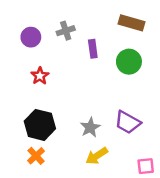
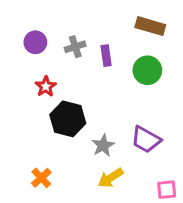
gray cross: (66, 31) -> (75, 47), moved
black hexagon: (40, 125) -> (68, 119), moved

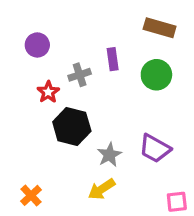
gray cross: (75, 47) -> (80, 75), moved
orange cross: (41, 178) -> (31, 195), moved
yellow arrow: (111, 178) -> (102, 189), moved

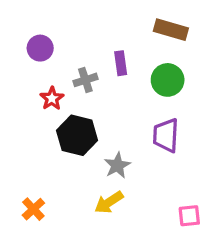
purple trapezoid: (155, 148) -> (166, 135), moved, turned 64

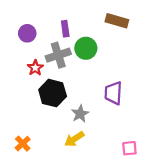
purple rectangle: (121, 63) -> (65, 29), moved
gray cross: (85, 80) -> (58, 55), size x1.5
green circle: (168, 80) -> (86, 48), moved

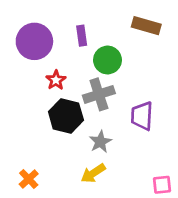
purple circle: (27, 33) -> (34, 41), size x1.6
gray cross: (58, 55) -> (99, 94), moved
red star: (35, 68) -> (56, 80), moved

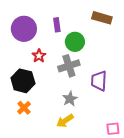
black hexagon: (66, 116) -> (23, 81), moved
orange cross: (29, 179) -> (24, 108), moved

